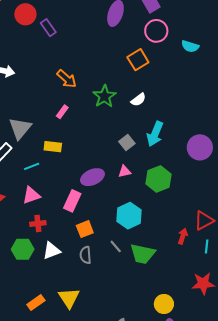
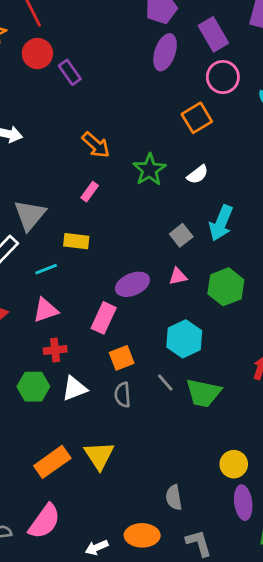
orange rectangle: (36, 302) -> (52, 462), size x1.4

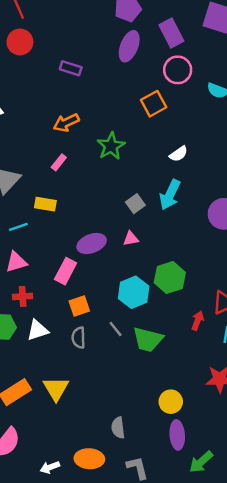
purple rectangle: (70, 72) -> (71, 68), moved, turned -40
orange arrow: (96, 145) -> (66, 123), turned 110
white semicircle: (198, 175) -> (179, 154), moved
green hexagon: (226, 287) -> (170, 277), moved

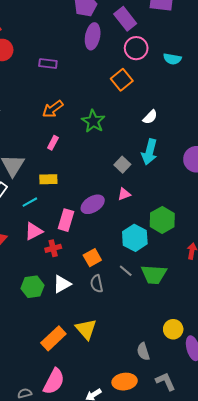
pink rectangle: (66, 271) -> (66, 220), moved
red cross: (23, 296) -> (53, 248), moved
yellow circle: (171, 402) -> (173, 329), moved

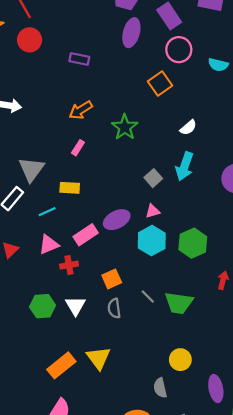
pink rectangle: (66, 220) -> (86, 235), turned 35
cyan hexagon: (135, 238) -> (152, 241), moved
white triangle: (62, 284) -> (75, 306), turned -36
yellow circle: (173, 329) -> (180, 360), moved

